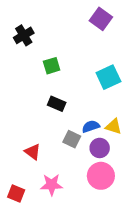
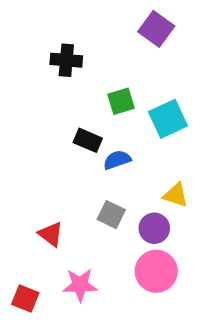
black cross: (24, 35) -> (66, 60), moved, turned 36
green square: (52, 66) -> (121, 101), moved
black rectangle: (57, 104) -> (88, 140), moved
blue semicircle: (91, 126) -> (117, 160), moved

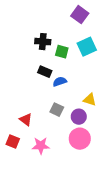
black cross: (66, 60) -> (43, 42), moved
green square: (121, 101) -> (62, 52), turned 32
cyan square: (168, 119) -> (87, 47), moved
red square: (25, 299) -> (13, 142), moved

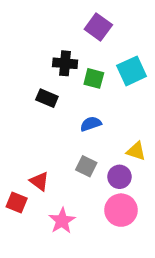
purple square: (80, 15) -> (98, 27), moved
black rectangle: (45, 72) -> (47, 98), moved
red square: (13, 142) -> (17, 203), moved
pink star: (41, 146) -> (62, 221), turned -30

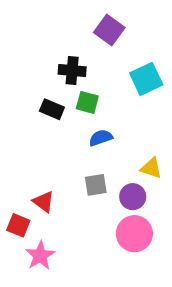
green square: (94, 78) -> (87, 102), moved
gray square: (86, 166) -> (96, 185), turned -35
pink star: (62, 221) -> (40, 256), moved

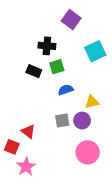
green square: (87, 102) -> (57, 67), turned -32
yellow triangle: (151, 168) -> (92, 102), moved, turned -32
purple circle: (133, 197) -> (82, 121), moved

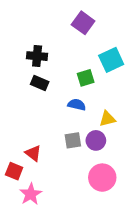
black cross: (47, 46) -> (37, 56), moved
green square: (57, 67) -> (86, 78), moved
blue semicircle: (66, 90) -> (77, 105), turned 32

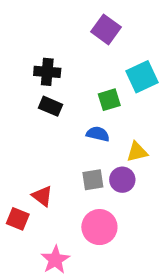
pink circle: (102, 178) -> (99, 227), moved
pink star: (31, 194) -> (55, 260), moved

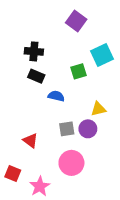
blue semicircle: (98, 134) -> (56, 96), moved
red square: (18, 219) -> (13, 173), moved

